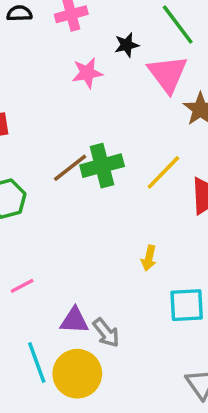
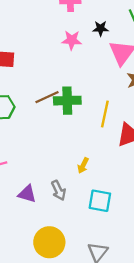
yellow line: (163, 172) -> (105, 114), turned -45
gray arrow: (106, 333) -> (59, 190), moved
yellow circle: (77, 374) -> (49, 242), moved

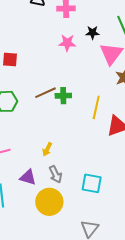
green cross: (67, 101) -> (63, 96), size x0.7
yellow arrow: (83, 166) -> (47, 149), moved
yellow circle: (49, 242) -> (49, 202), moved

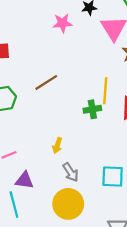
green cross: (63, 96) -> (92, 109), moved
purple triangle: (28, 177) -> (24, 180), moved

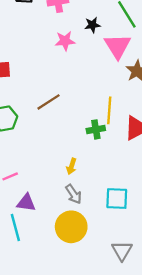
yellow arrow: (57, 145) -> (71, 166), moved

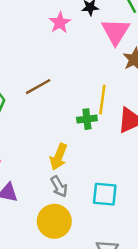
pink star: (65, 41) -> (60, 23), turned -30
yellow arrow: (71, 166) -> (59, 157), size x1.5

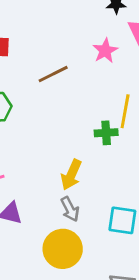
pink star: (60, 23) -> (105, 51), moved
brown line: (38, 87) -> (53, 74), moved

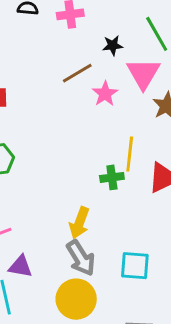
brown line: (53, 74) -> (77, 73), moved
gray arrow: (70, 209) -> (81, 258), size x1.4

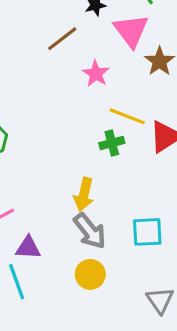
pink star: (105, 94) -> (96, 74), moved
yellow line: (130, 154) -> (127, 116), turned -68
yellow circle: (76, 299) -> (90, 274), size x0.7

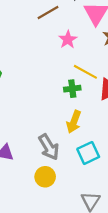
yellow arrow: (84, 194) -> (74, 122), moved
cyan square: (147, 232) -> (88, 153), turned -30

